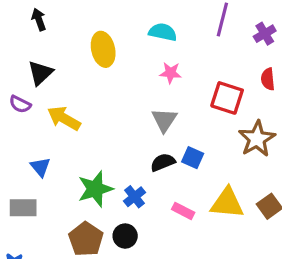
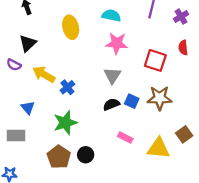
pink star: (171, 73) -> (117, 43), size x1.5
brown star: (257, 139) -> (160, 98), moved, turned 30
blue cross: (135, 197) -> (67, 87), moved
yellow triangle: (227, 203) -> (158, 148), moved

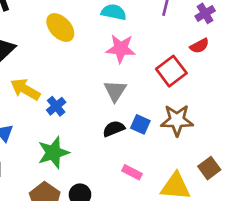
yellow ellipse: (71, 27) -> (60, 28), turned -30
red semicircle: (183, 48) -> (199, 46), moved, turned -112
red square: (155, 60) -> (171, 71), turned 35

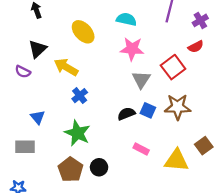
yellow arrow: (25, 89) -> (66, 67), moved
gray triangle: (115, 91) -> (141, 80), moved
green star: (53, 153) -> (77, 133), turned -30

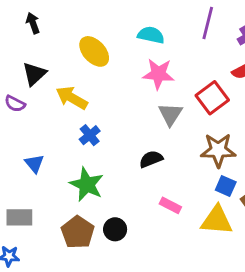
blue square: (148, 110) -> (226, 186), moved
gray rectangle: (25, 147) -> (19, 217), moved

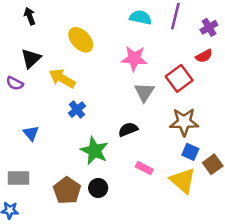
cyan semicircle: (151, 35) -> (141, 17), moved
green star: (87, 184) -> (94, 151), moved
yellow triangle: (217, 220) -> (183, 180), turned 36

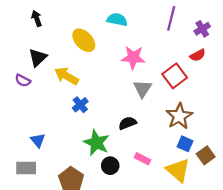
cyan semicircle: (141, 17) -> (117, 20), moved
brown star: (184, 122) -> (179, 116), turned -30
blue triangle: (31, 133) -> (38, 140), moved
black circle: (98, 188) -> (110, 166), moved

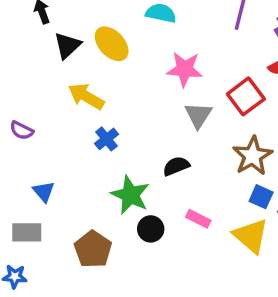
black triangle: (38, 58) -> (67, 45), moved
purple semicircle: (23, 81) -> (22, 130), moved

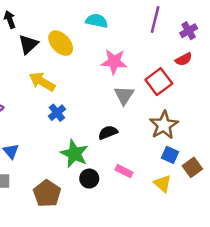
yellow triangle: (251, 236) -> (163, 183), size x0.7

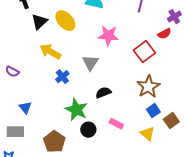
purple cross: (189, 31) -> (174, 17), moved
gray triangle: (124, 95) -> (90, 63), moved
blue square: (170, 155) -> (153, 111), turned 32

